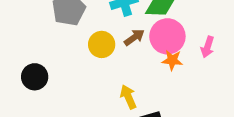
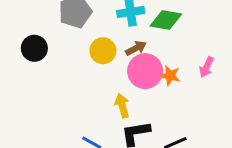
pink circle: (167, 36) -> (145, 71), moved
black circle: (35, 77) -> (34, 48), moved

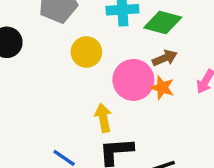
brown arrow: (136, 48) -> (165, 58), moved

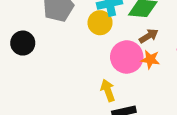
yellow circle: (86, 52) -> (100, 23), moved

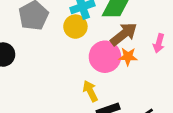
brown arrow: (149, 36) -> (124, 34), size x1.5

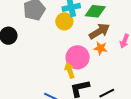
pink circle: (105, 57) -> (78, 57), moved

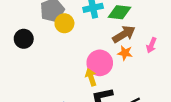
yellow circle: (64, 21) -> (64, 23), moved

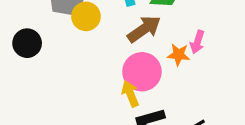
brown arrow: (124, 34) -> (144, 29), moved
pink arrow: (151, 45) -> (197, 42), moved

